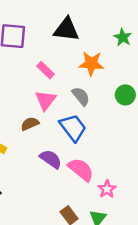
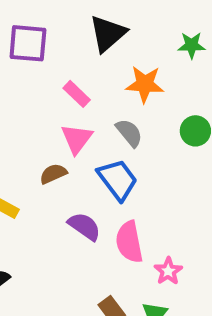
black triangle: (66, 30) -> (108, 34), turned -48
green star: (123, 37) -> (192, 45), turned -30
pink semicircle: (81, 170) -> (129, 242), turned -140

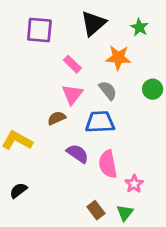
green star: (192, 45) -> (139, 27), moved, turned 30
blue trapezoid: (118, 180) -> (100, 122), turned -56

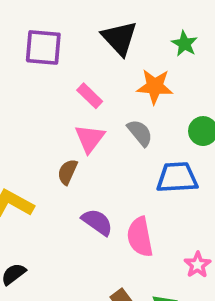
black triangle: (93, 23) -> (119, 38), turned -32
brown semicircle: (57, 118) -> (67, 172), turned -42
blue trapezoid: (100, 122) -> (177, 177), moved
pink star: (134, 184) -> (197, 265), moved

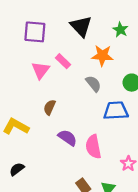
pink triangle: (90, 138) -> (41, 70), moved

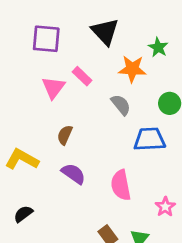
green star: (120, 30) -> (158, 47), moved
purple semicircle: (68, 138) -> (73, 174), moved

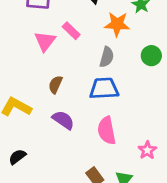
gray semicircle: (121, 105) -> (107, 57), turned 54
blue trapezoid: (150, 139) -> (104, 88), moved

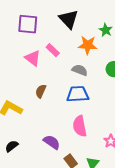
pink triangle: (45, 41) -> (33, 58), turned -30
gray semicircle: (107, 57) -> (80, 70), turned -84
purple semicircle: (63, 120) -> (52, 142), moved

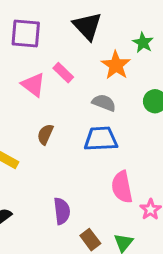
orange star: (88, 45) -> (116, 65), turned 30
pink semicircle: (80, 126) -> (122, 187), moved
purple semicircle: (52, 142) -> (62, 211), turned 48

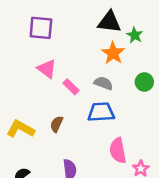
black triangle: (87, 26) -> (109, 22), moved, turned -40
pink rectangle: (63, 73) -> (71, 87), moved
brown semicircle: (45, 134) -> (57, 124), moved

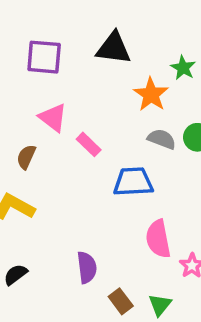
black triangle: (109, 22) -> (114, 48), moved
gray semicircle: (103, 83) -> (162, 139), moved
brown semicircle: (57, 124) -> (26, 157), moved

